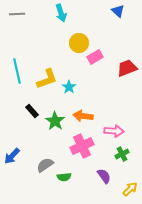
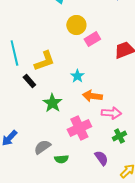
cyan star: (69, 87) -> (77, 76), moved
black rectangle: (32, 111) -> (29, 81), moved
orange arrow: (83, 116) -> (92, 96), moved

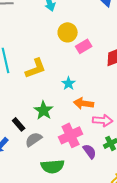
black rectangle: (29, 81) -> (19, 124), moved
gray semicircle: (42, 147) -> (34, 139), moved
purple semicircle: (101, 158) -> (90, 151), moved
green semicircle: (61, 159) -> (53, 166), size x1.6

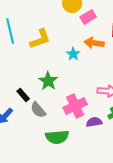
orange arrow: (84, 103) -> (94, 43), moved
gray semicircle: (34, 139) -> (38, 110), turned -96
purple semicircle: (90, 151) -> (94, 122), turned -63

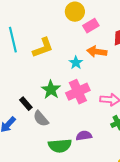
pink cross: (75, 106) -> (78, 92), moved
purple semicircle: (94, 122) -> (84, 136), moved

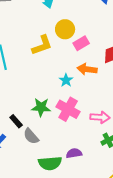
yellow L-shape: (43, 48) -> (42, 45), moved
green star: (51, 90) -> (41, 107), turned -30
pink cross: (78, 92) -> (68, 109), turned -35

